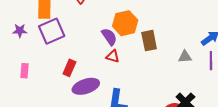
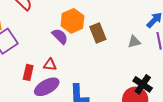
red triangle: (113, 56) -> (50, 65), moved

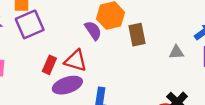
red triangle: (50, 65) -> (76, 61), size x1.5

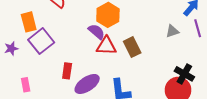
brown rectangle: (137, 35) -> (132, 47), moved
red triangle: (76, 61) -> (106, 46), moved

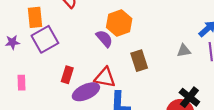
red triangle: (106, 46) -> (105, 77), moved

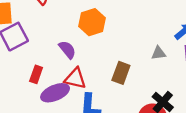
purple semicircle: (104, 39) -> (67, 50), moved
brown rectangle: (139, 61) -> (121, 73), moved, turned 36

